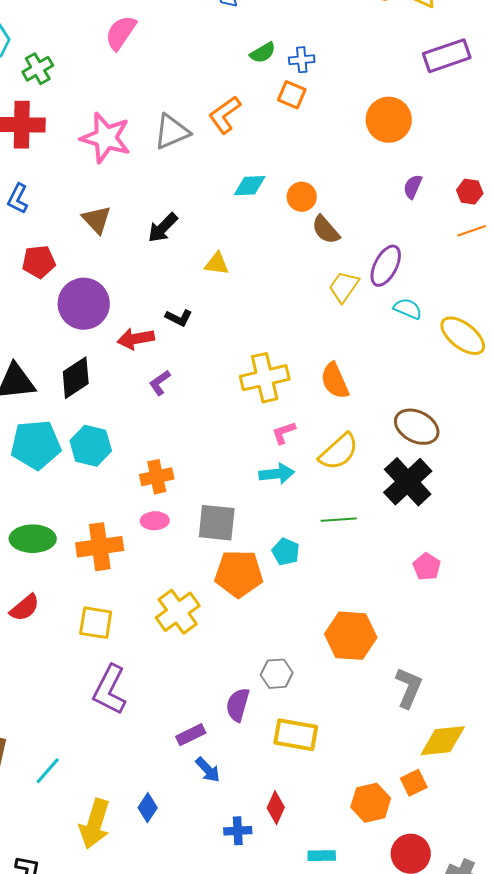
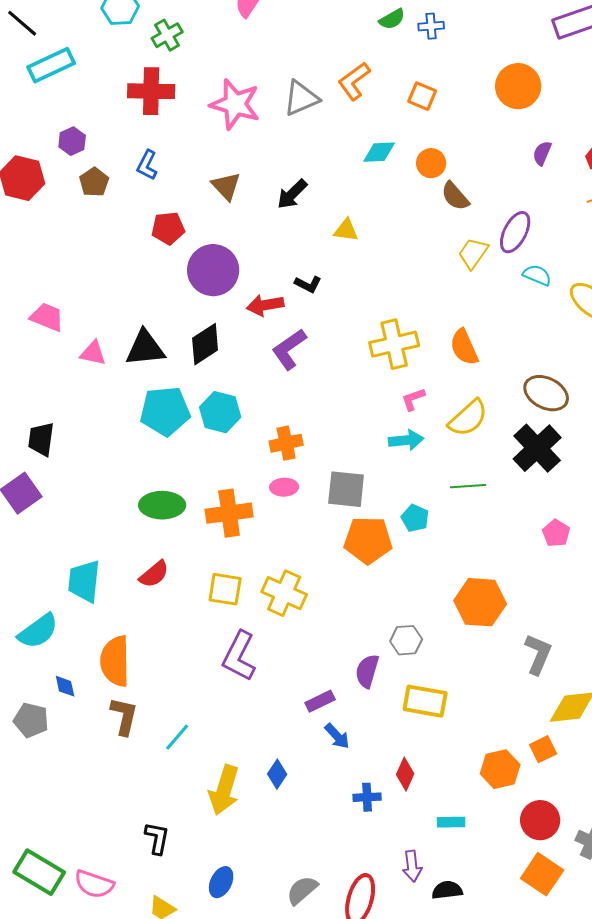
orange square: (292, 95) -> (422, 96), moved
purple L-shape: (160, 383) -> (289, 349), size x1.6
yellow cross: (178, 612) -> (284, 593), moved, turned -30

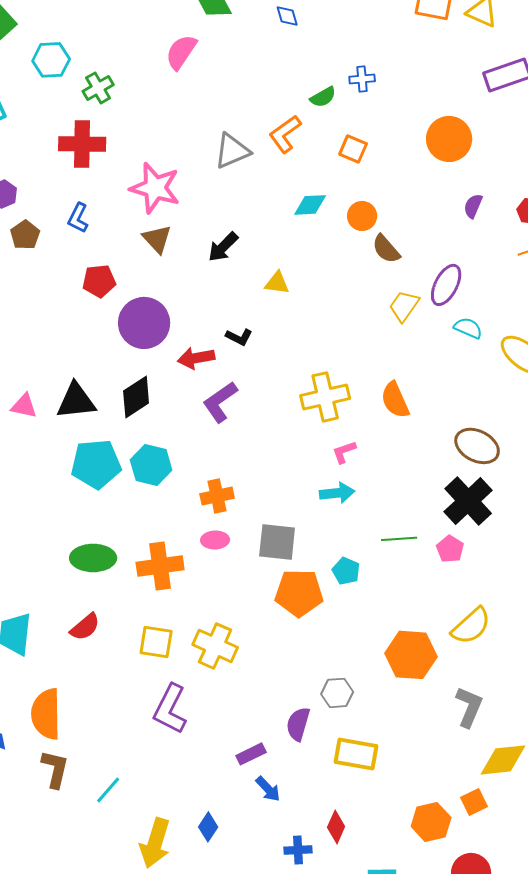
green semicircle: (392, 19) -> (323, 97), moved
pink star: (235, 104) -> (155, 188), moved
yellow semicircle: (468, 418) -> (471, 626), moved
pink pentagon: (556, 533) -> (450, 549), moved

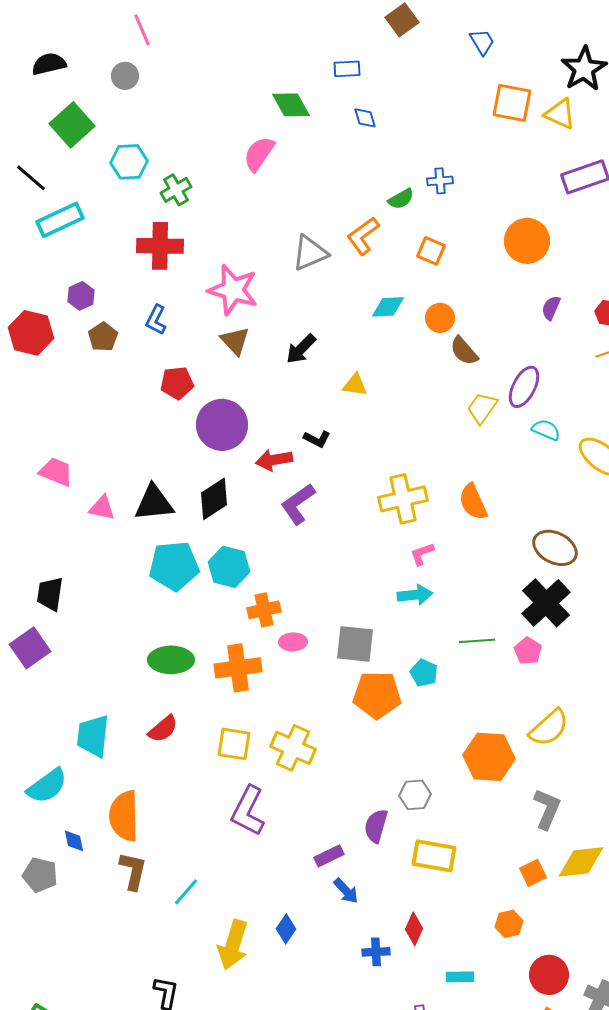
orange cross: (217, 496) -> (264, 610), moved
orange square: (474, 802) -> (533, 873), moved
orange hexagon: (431, 822) -> (509, 924), size x0.7

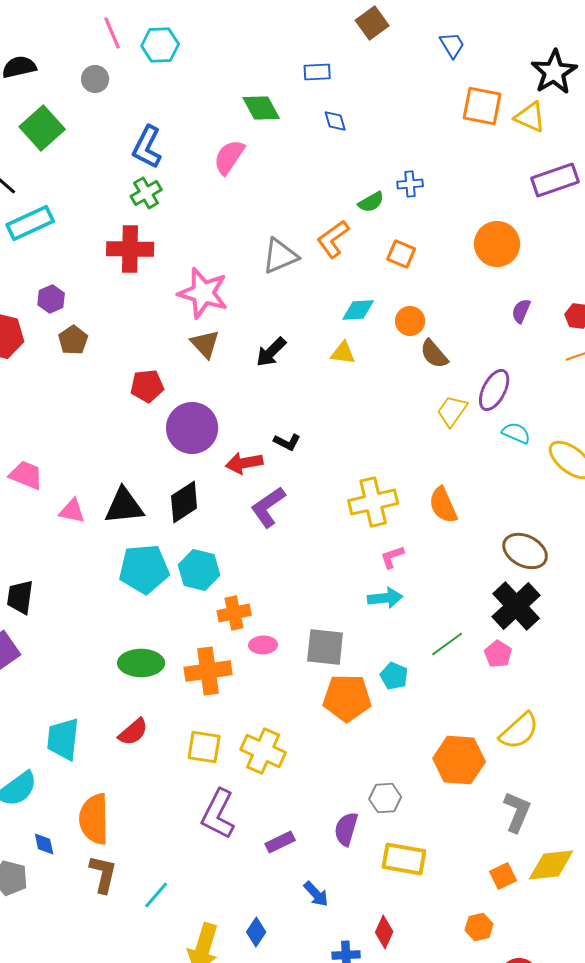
cyan hexagon: (129, 162) -> (160, 45), moved
blue L-shape: (156, 320) -> (147, 147), moved, size x1.4
yellow triangle: (355, 385) -> (343, 353), moved
green line: (477, 641) -> (447, 644), turned -32
purple rectangle: (329, 856) -> (280, 842), moved

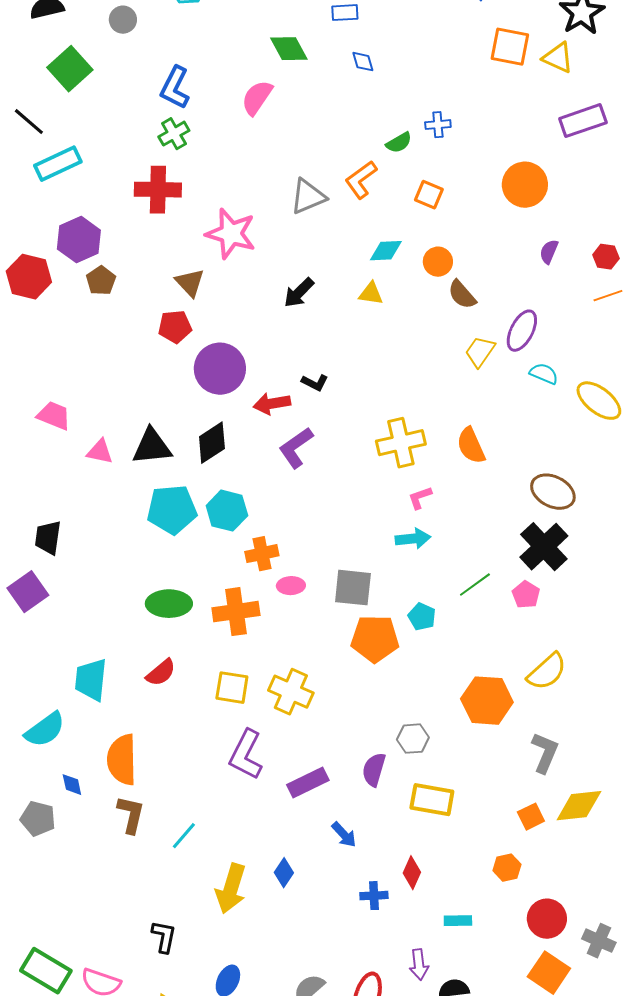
purple hexagon: (51, 299) -> (79, 240), size x1.6
brown triangle: (205, 344) -> (190, 283), moved
purple rectangle: (280, 842) -> (308, 783), size x1.4

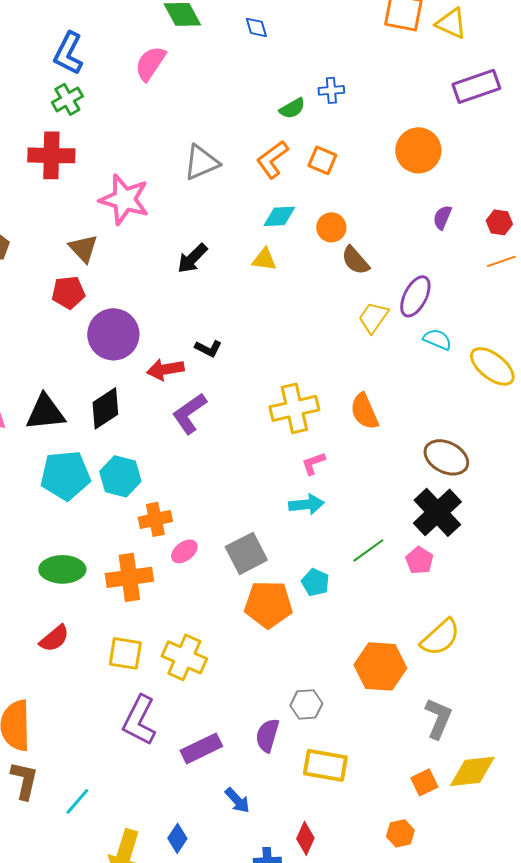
orange L-shape: (361, 180) -> (272, 159), moved
pink ellipse: (291, 586) -> (184, 551), turned -36
gray square: (353, 588) -> (246, 553), turned -33

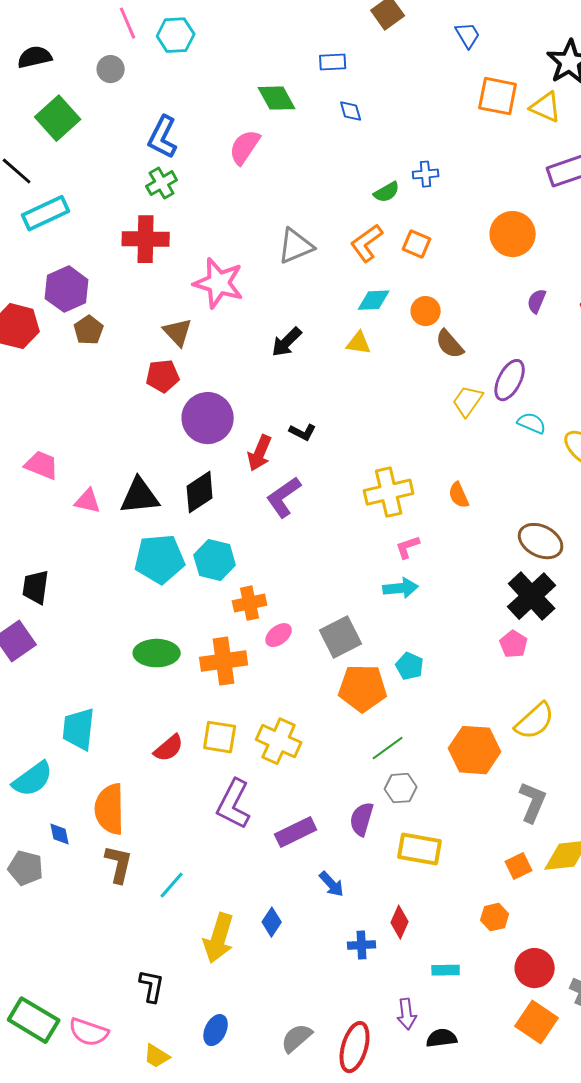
red arrow: (165, 369) -> (260, 453), turned -57
orange semicircle: (364, 411) -> (459, 495), size x0.7
green line: (368, 550) -> (388, 748), moved
red semicircle: (54, 638) -> (169, 748), moved

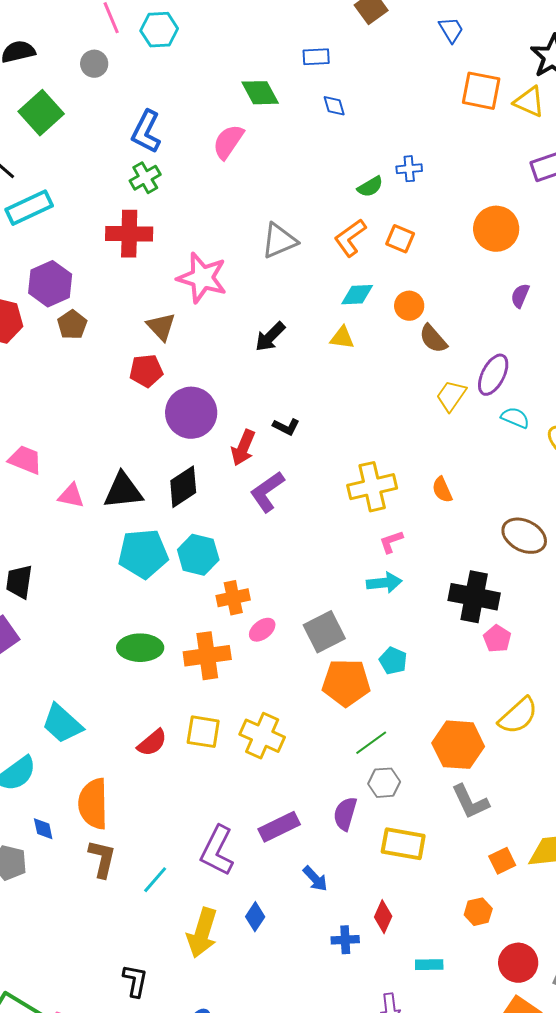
black cross: (532, 596) -> (474, 597), moved, turned -36
cyan trapezoid: (79, 729) -> (62, 724), turned -54
gray L-shape: (533, 802) -> (470, 802), moved, turned 132
purple L-shape: (234, 804) -> (217, 851), moved

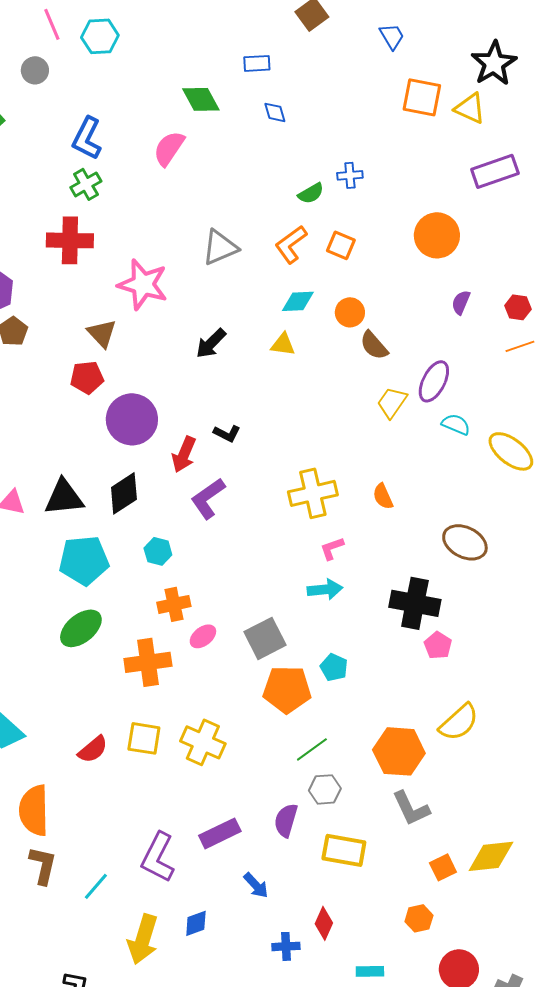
cyan hexagon: (198, 555) -> (158, 551), moved, size x0.7
green ellipse: (140, 648) -> (81, 628), moved, turned -39
blue diamond: (255, 917) -> (196, 923), turned 36

